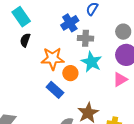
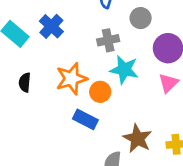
blue cross: (70, 23) -> (51, 26), moved
gray circle: (123, 32) -> (141, 18), moved
black semicircle: (25, 40) -> (25, 82), moved

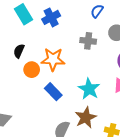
cyan star: (124, 70) -> (89, 89), moved
orange circle: (100, 92) -> (32, 70), moved

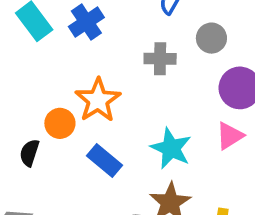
black semicircle: (19, 51) -> (29, 153), moved
orange star: (53, 59) -> (98, 100), turned -30

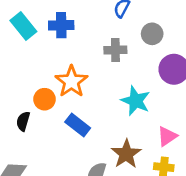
blue cross: (86, 22) -> (61, 25), turned 35
pink triangle: (230, 136) -> (167, 136), moved
cyan star: (171, 148) -> (136, 101), moved

